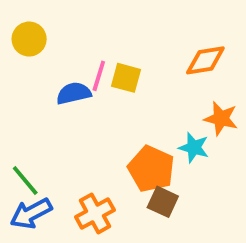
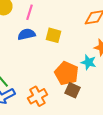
pink line: (99, 76) -> (30, 12), moved
yellow square: (126, 78) -> (54, 35), moved

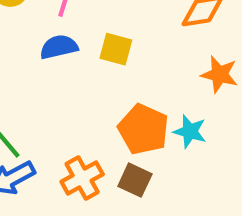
cyan star: (88, 62) -> (190, 131), moved
brown square: (72, 90) -> (135, 180), moved

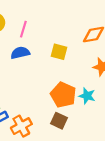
yellow square: (116, 49) -> (59, 52), moved
orange cross: (82, 178) -> (21, 126), moved

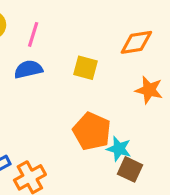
cyan star: (87, 96) -> (119, 149), moved
brown square: (59, 121) -> (130, 169), moved

